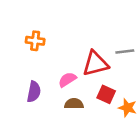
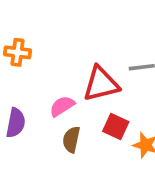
brown semicircle: (74, 104) -> (71, 140), turned -78

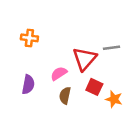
red triangle: (101, 84) -> (85, 59), turned -35

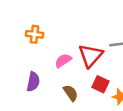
pink semicircle: (59, 73) -> (63, 60), moved
brown semicircle: (65, 96) -> (71, 93), turned 133

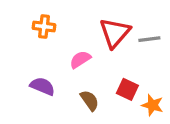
red triangle: (91, 56) -> (115, 33), moved
purple semicircle: (33, 82) -> (42, 86), turned -78

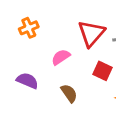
orange cross: (44, 27) -> (29, 28), turned -30
red square: (127, 89) -> (103, 71), moved

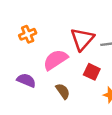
pink semicircle: (61, 57) -> (55, 60), size x1.5

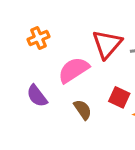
red square: (92, 72) -> (119, 97), moved
purple semicircle: (26, 80) -> (37, 96), turned -150

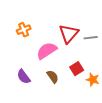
purple semicircle: (37, 96) -> (24, 77), moved
red square: (119, 97) -> (77, 69), turned 32

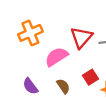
orange cross: (24, 30) -> (30, 33), size x1.5

